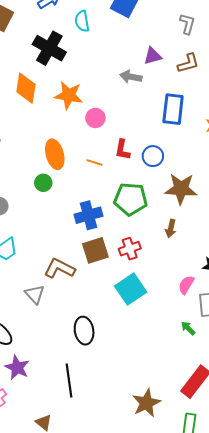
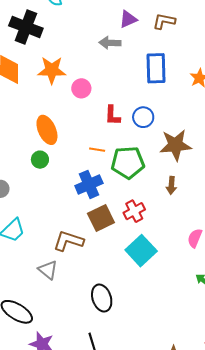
brown L-shape: (188, 63) -> (164, 21), turned -145
orange line: (94, 162) -> (97, 150), moved

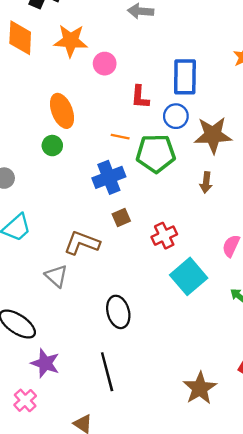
blue rectangle: (156, 68) -> (185, 77), moved
blue circle: (143, 117) -> (176, 116), moved
red cross: (134, 211) -> (164, 236), moved
brown square: (101, 218) -> (121, 217), size x0.6
cyan square: (141, 251) -> (189, 276), moved

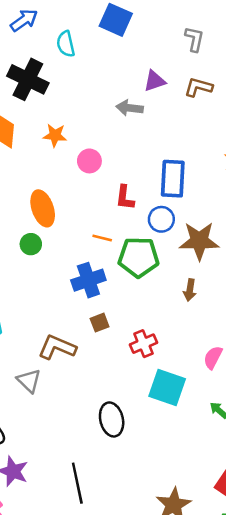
orange star: (71, 41) -> (55, 135), size x0.7
cyan square: (189, 276) -> (167, 387), turned -33
black ellipse: (118, 312) -> (112, 419), moved

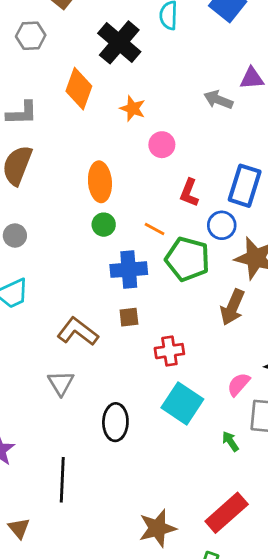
green circle: (31, 244) -> (104, 225), moved
brown arrow: (190, 290) -> (232, 307), size x1.5
gray triangle: (29, 381) -> (61, 383), moved

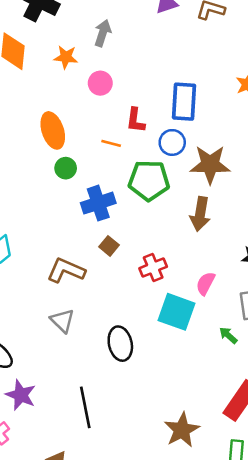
gray arrow: (218, 100) -> (103, 33), moved, turned 100
orange line: (155, 229) -> (111, 143), moved
brown square: (129, 317) -> (109, 246), turned -30
pink semicircle: (239, 384) -> (206, 283), moved

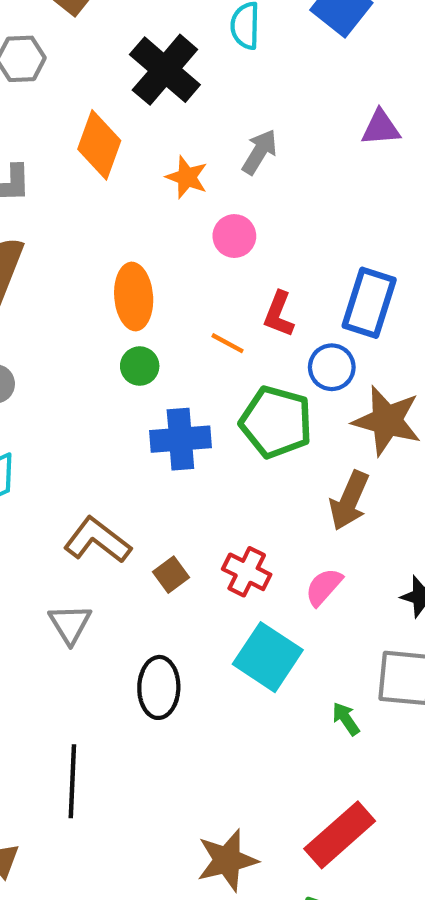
brown square: (109, 246) -> (171, 575), moved
red cross: (153, 267) -> (247, 572), turned 35
pink semicircle: (206, 283) -> (324, 587), moved

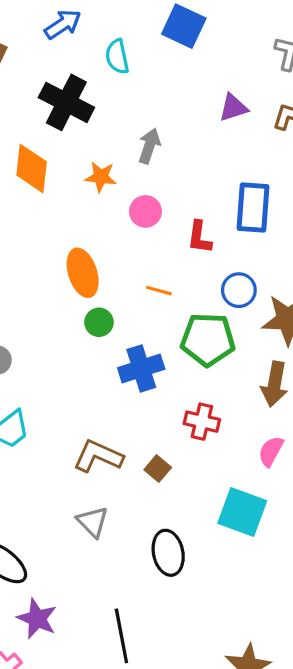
blue rectangle: (369, 303) -> (253, 208), moved
red L-shape: (279, 314) -> (199, 237), moved
red cross: (247, 572) -> (202, 422), moved

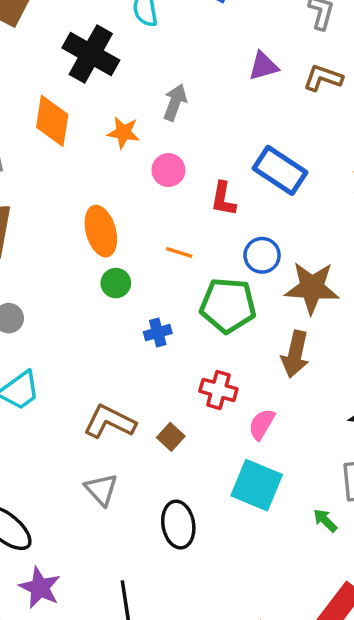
blue rectangle: (253, 208) -> (280, 170), turned -63
blue cross: (141, 368) -> (158, 333), size x0.6
pink semicircle: (271, 451) -> (262, 424), moved

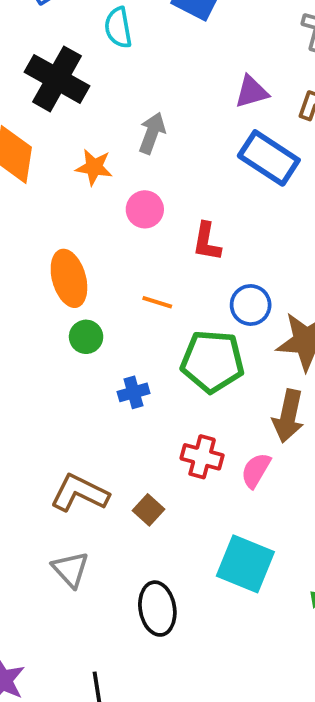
blue rectangle: (280, 170) -> (269, 158), moved
pink semicircle: (262, 424) -> (256, 470), moved

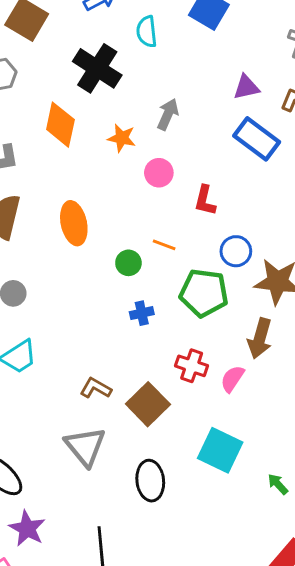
orange ellipse: (69, 278) -> (74, 223), moved
green circle: (86, 337) -> (128, 263), moved
brown L-shape: (80, 493) -> (96, 388), size x0.7
brown square: (149, 510) -> (148, 404), size x1.8
gray triangle: (71, 569) -> (85, 446), size x1.4

